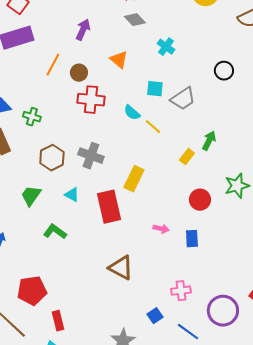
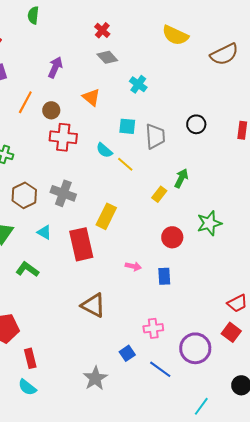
black circle: (224, 71) -> (196, 124), moved
gray trapezoid: (183, 99) -> (155, 136), turned -60

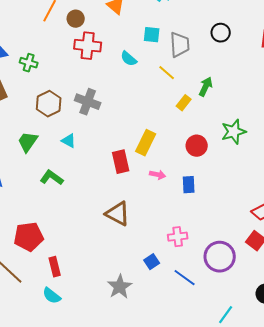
yellow line: (125, 164) -> (167, 73), moved
yellow rectangle: (106, 216) -> (146, 143), moved
red rectangle: (81, 244) -> (121, 162), moved, size x0.7

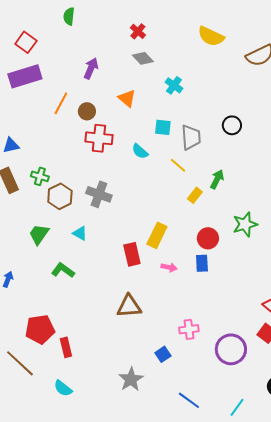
green cross: (29, 63) -> (40, 176), moved
blue rectangle: (189, 185) -> (202, 263), moved
brown triangle: (118, 214) -> (129, 306), turned -32
red rectangle: (55, 267) -> (66, 347), moved
blue line: (185, 278) -> (189, 400), moved

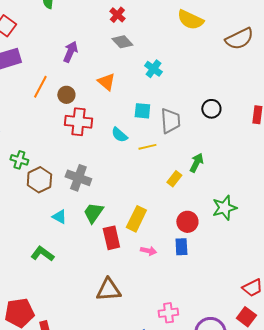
yellow line: (178, 165) -> (147, 147), moved, turned -54
green trapezoid: (39, 234) -> (93, 213), moved

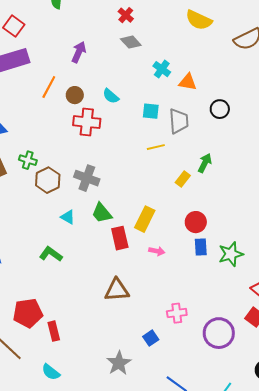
orange triangle: (106, 82) -> (188, 82), moved, turned -30
cyan semicircle: (119, 135) -> (111, 96), moved
green star: (224, 208) -> (231, 254), moved
green trapezoid: (93, 213) -> (102, 213), turned -75
blue rectangle: (181, 247) -> (201, 247), moved

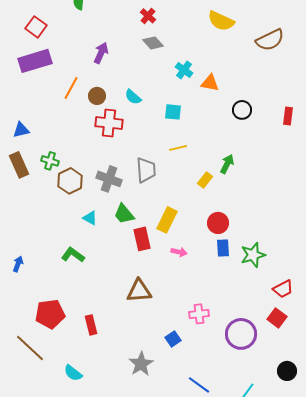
gray trapezoid: (179, 121) -> (146, 170), moved
red rectangle: (54, 331) -> (91, 325), moved

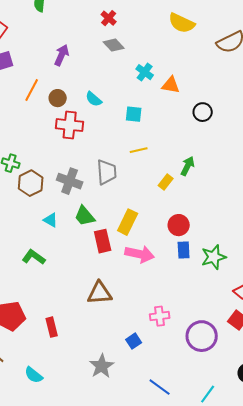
pink arrow: (179, 252) -> (140, 254), size x1.8

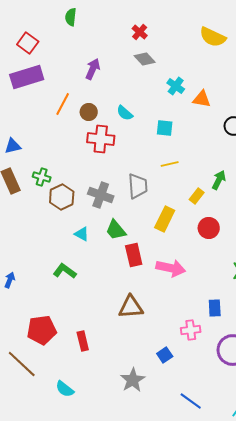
yellow rectangle: (128, 222) -> (165, 219), moved
red circle: (179, 225) -> (209, 228), moved
blue rectangle: (184, 250) -> (215, 308), moved

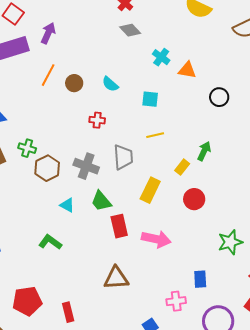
purple arrow: (93, 69) -> (48, 33), moved
red cross: (101, 139) -> (97, 120), moved, size x0.6

